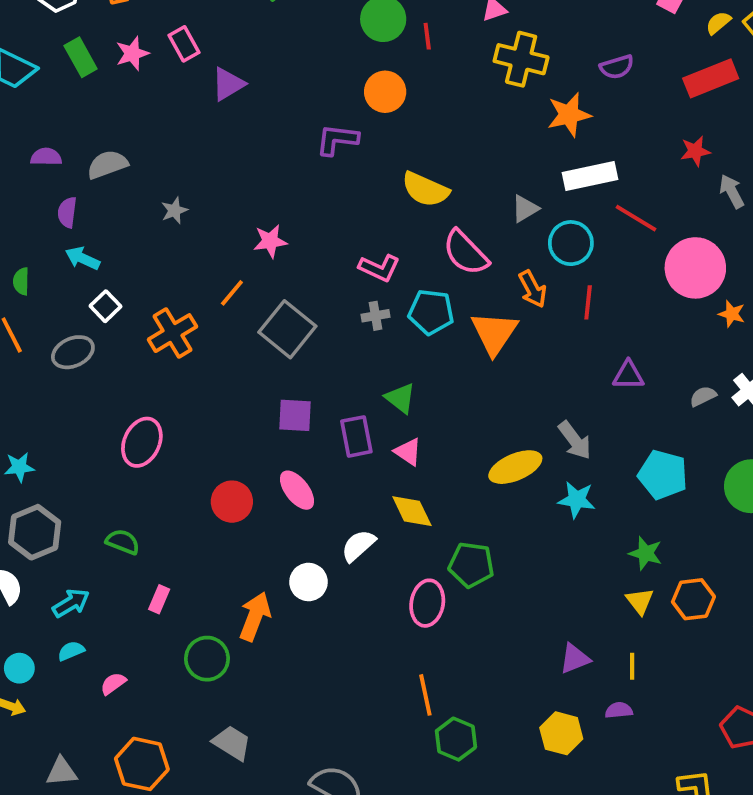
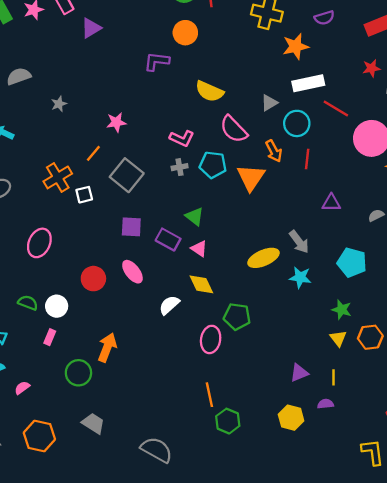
white square: (105, 306) -> (84, 195), moved, turned 30
purple rectangle: (356, 436) -> (168, 240), turned -50
white circle: (308, 582) -> (57, 306), moved

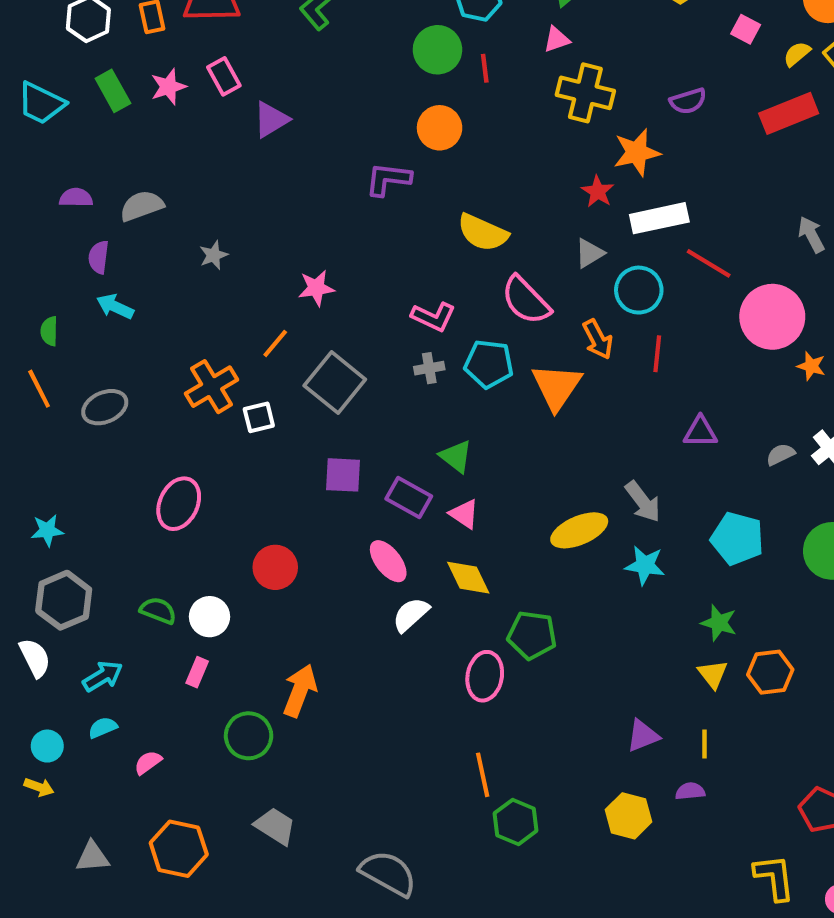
red star: (371, 68) -> (598, 191), moved, turned -30
pink ellipse: (132, 272) -> (388, 561), moved

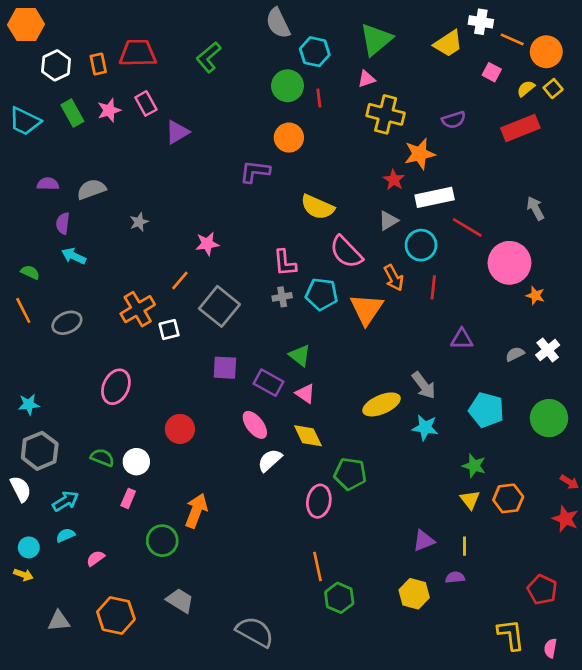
pink L-shape: (433, 317) -> (285, 263), turned 60
green semicircle: (49, 331) -> (30, 272), turned 114

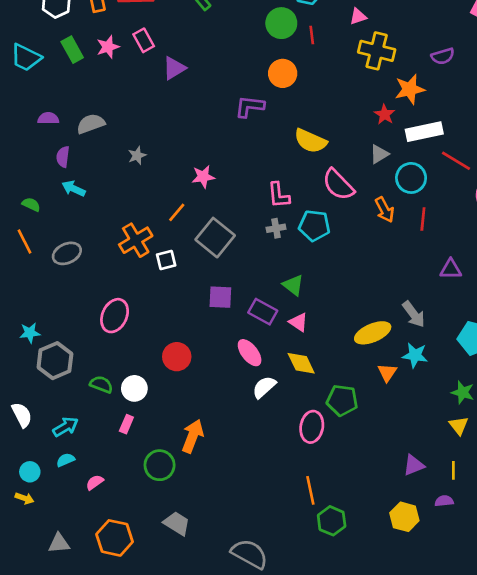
orange triangle: (367, 309) -> (387, 373), moved, size x0.6
gray hexagon: (40, 451) -> (55, 361), moved

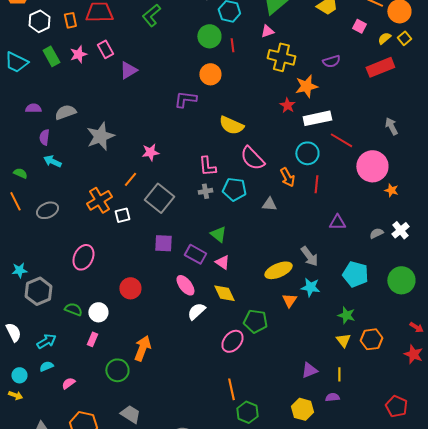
gray triangle: (379, 154) -> (269, 204), moved, turned 35
gray star: (137, 155) -> (100, 136), size x2.0
pink ellipse: (312, 427) -> (232, 341), turned 30

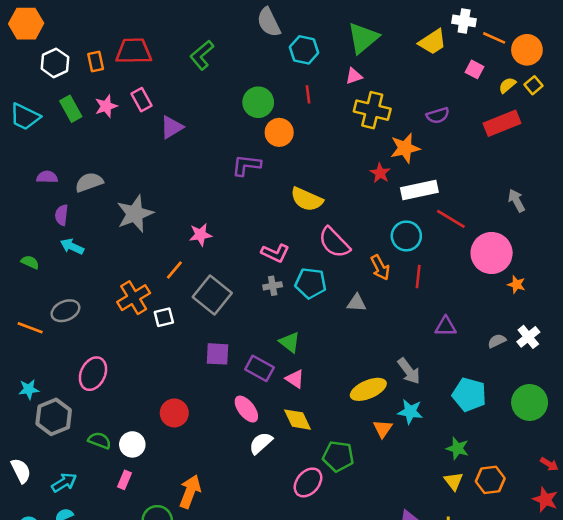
green circle: (209, 36) -> (258, 102), moved
pink L-shape: (207, 166) -> (275, 253), turned -60
orange line: (15, 201) -> (30, 328), moved, turned -42
pink ellipse: (83, 257) -> (93, 374), moved

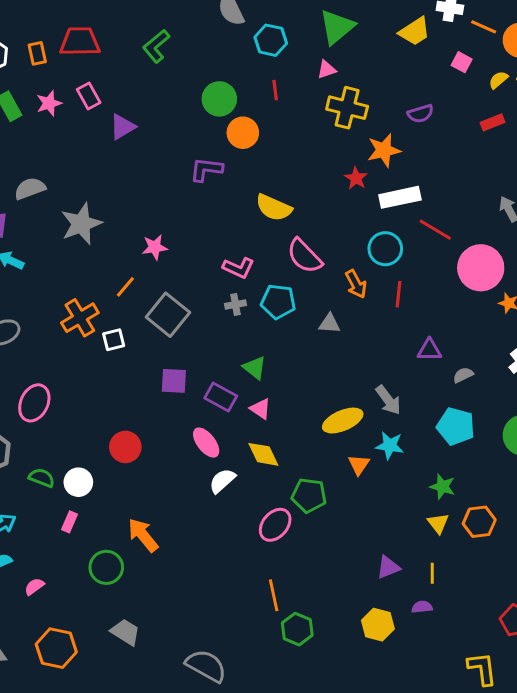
red rectangle: (502, 123) -> (492, 122), size x0.6
gray semicircle: (497, 341) -> (463, 375), moved
orange arrow: (190, 492) -> (143, 535), turned -60

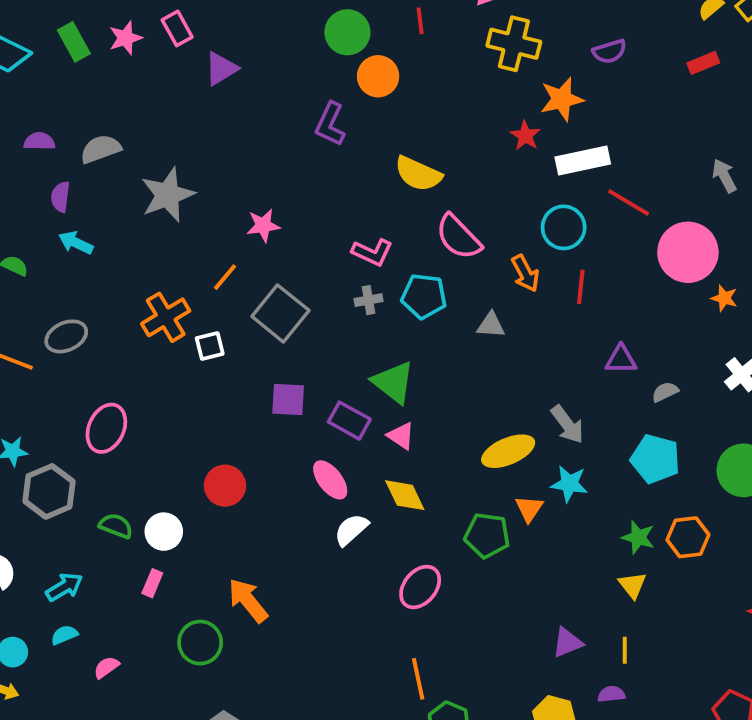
purple L-shape: (206, 169) -> (330, 124), turned -72
green triangle: (255, 368) -> (393, 382), size x1.4
green pentagon: (309, 495) -> (487, 535), moved
orange hexagon: (479, 522) -> (688, 537), moved

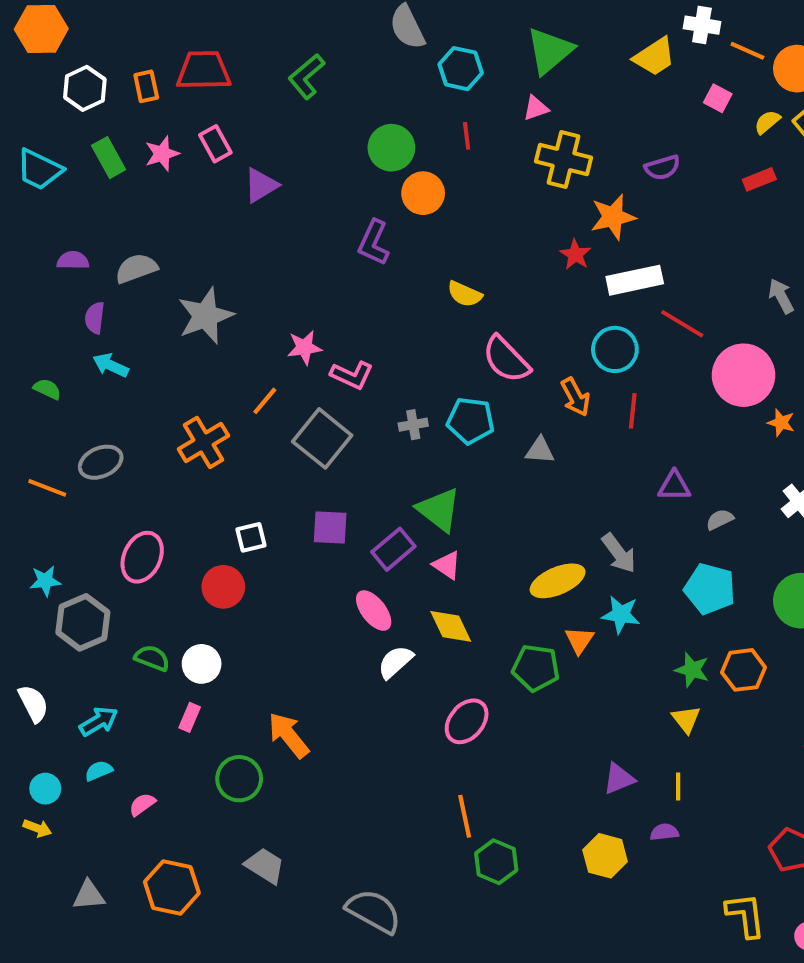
yellow semicircle: (418, 174) -> (465, 294), size x0.7
pink L-shape: (372, 252) -> (352, 375), moved
white square: (210, 346) -> (251, 537), moved
purple rectangle: (349, 421) -> (393, 549), turned -69
red circle: (225, 486) -> (223, 587), moved

